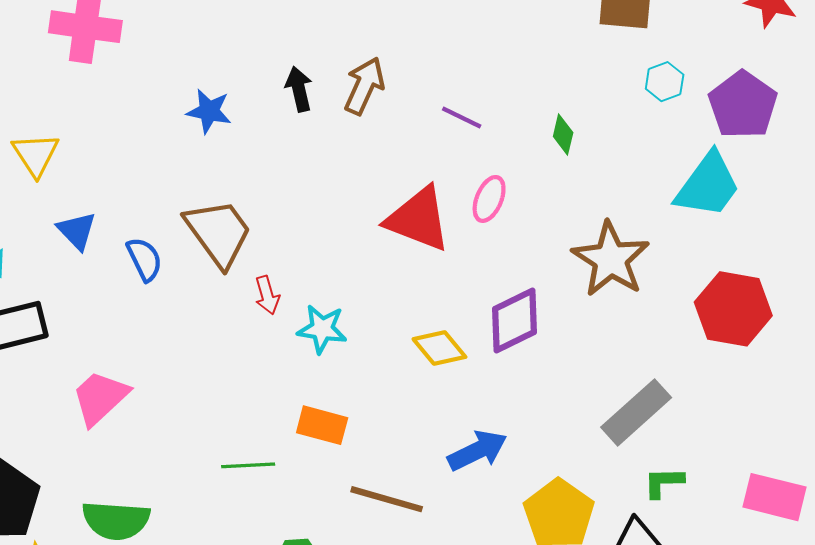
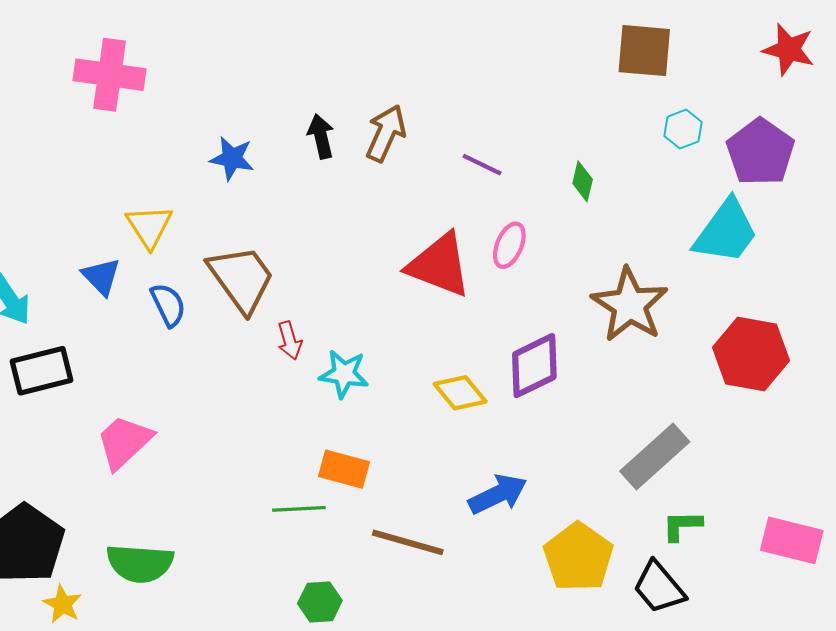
yellow triangle: (36, 155) -> (149, 226), moved
green line: (248, 465) -> (299, 509), moved

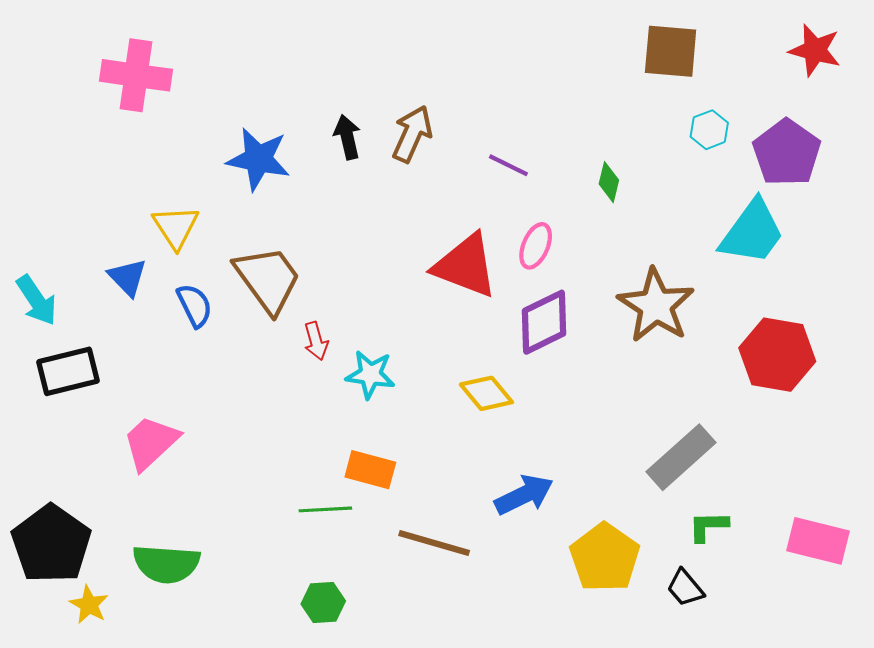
blue star: (232, 158) -> (258, 159), size x1.4
purple diamond: (534, 366) -> (544, 322), moved
black trapezoid: (659, 587) -> (685, 588), size x0.7
green hexagon: (320, 602) -> (323, 603), moved

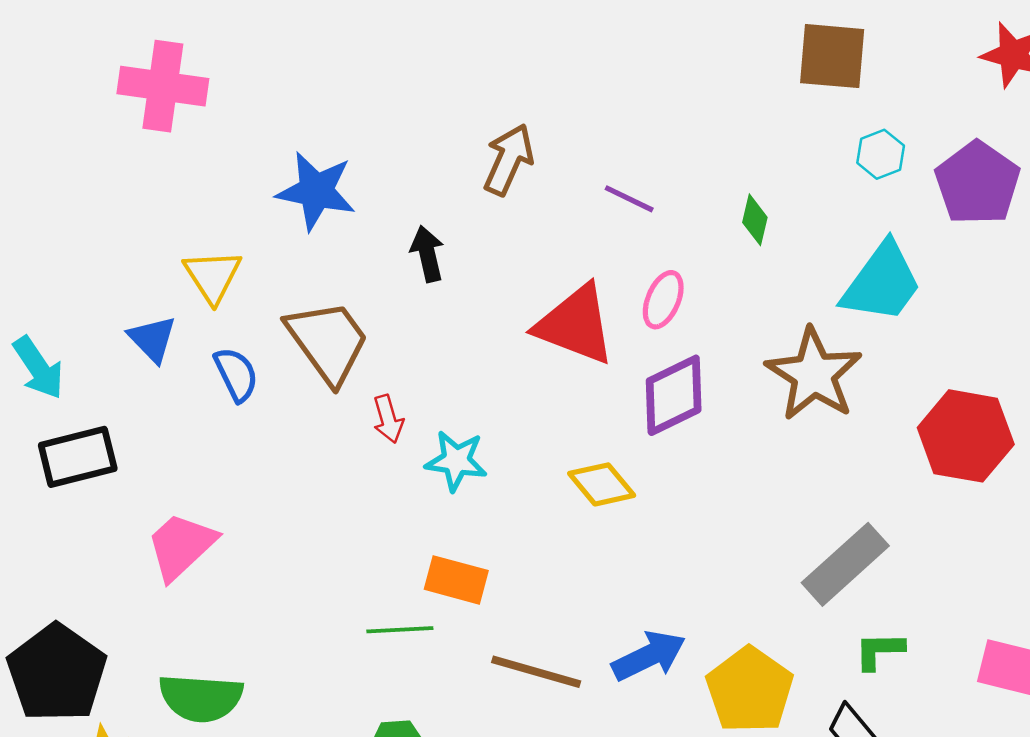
black arrow: (347, 137) -> (427, 254), moved
cyan trapezoid: (752, 232) -> (882, 283), moved
blue arrow: (524, 495) -> (649, 656), moved

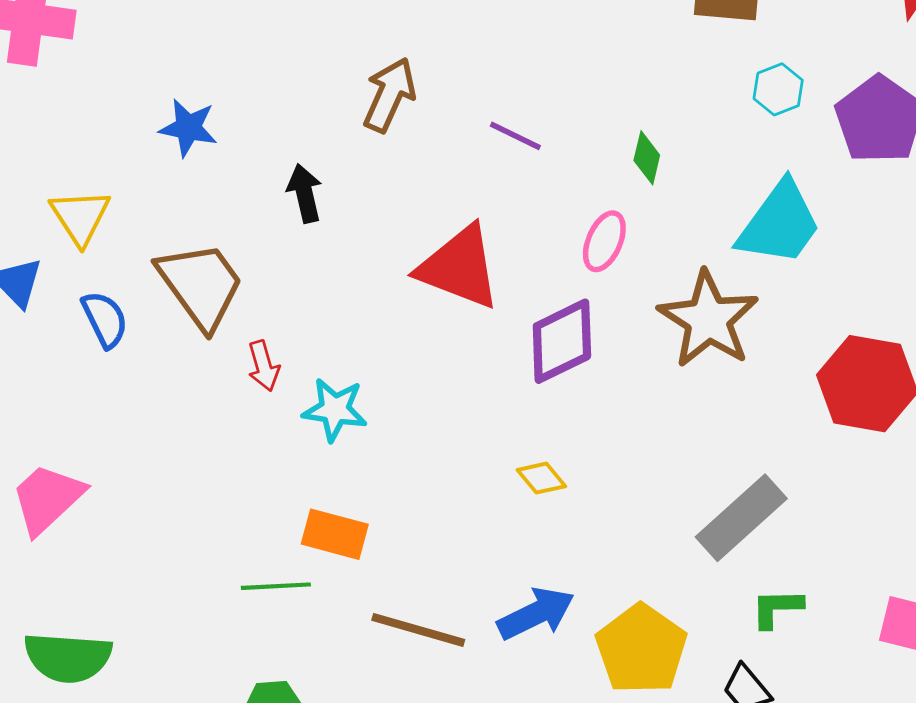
blue star: (316, 191) -> (188, 128), size x0.7
pink ellipse: (663, 300) -> (604, 241), moved
yellow diamond: (602, 484) -> (541, 478), moved, size x0.7

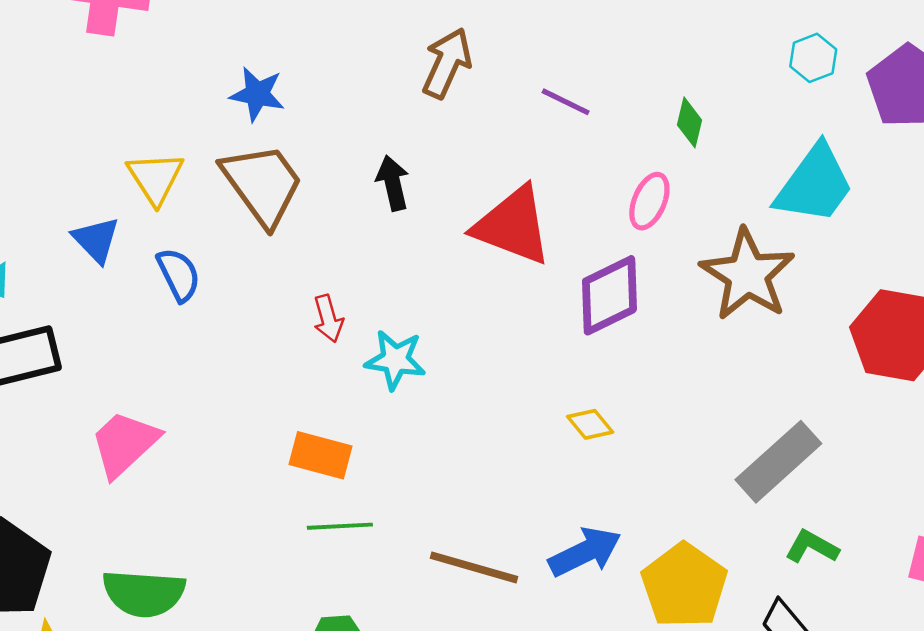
black arrow: (305, 193) -> (393, 183), moved
brown trapezoid: (201, 285) -> (262, 184), moved
orange rectangle: (335, 534) -> (320, 455), moved
green L-shape: (777, 608) -> (812, 547), turned 30

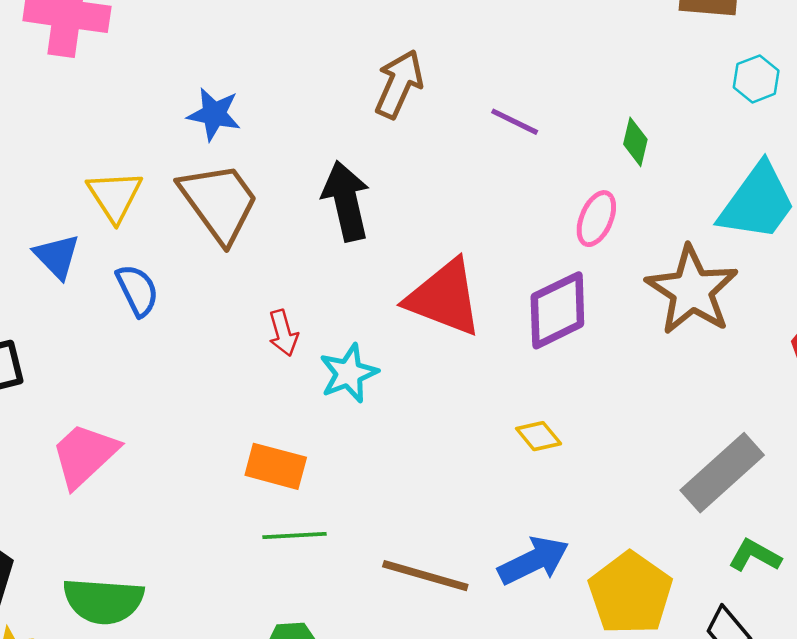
black arrow: (393, 183) -> (346, 201), size x1.5
red triangle: (513, 226) -> (444, 298), moved
cyan star: (395, 360) -> (349, 373), turned -30

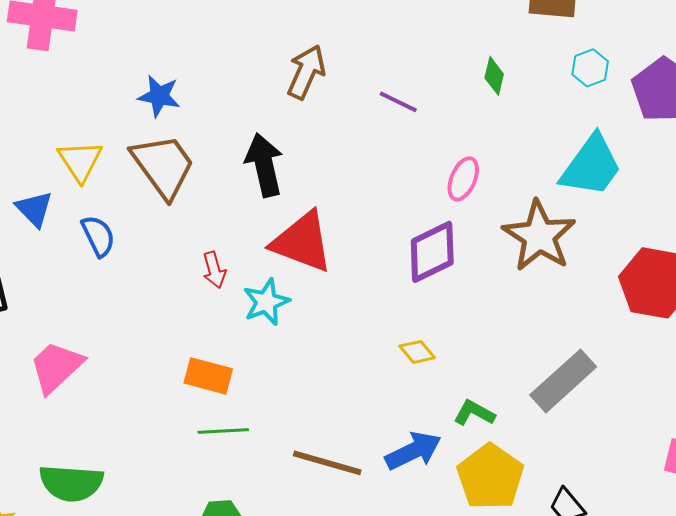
green diamond: (635, 142) -> (494, 76), moved
red triangle: (444, 298) -> (302, 242), moved
green L-shape: (755, 556) -> (474, 413), moved

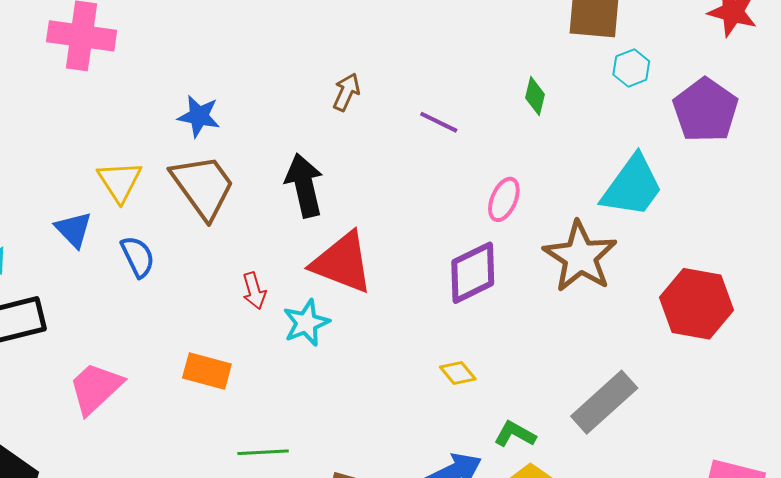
cyan hexagon: (590, 68) -> (631, 68), moved
brown arrow: (306, 72) -> (346, 92), size x0.7
orange rectangle: (208, 376) -> (207, 371), moved

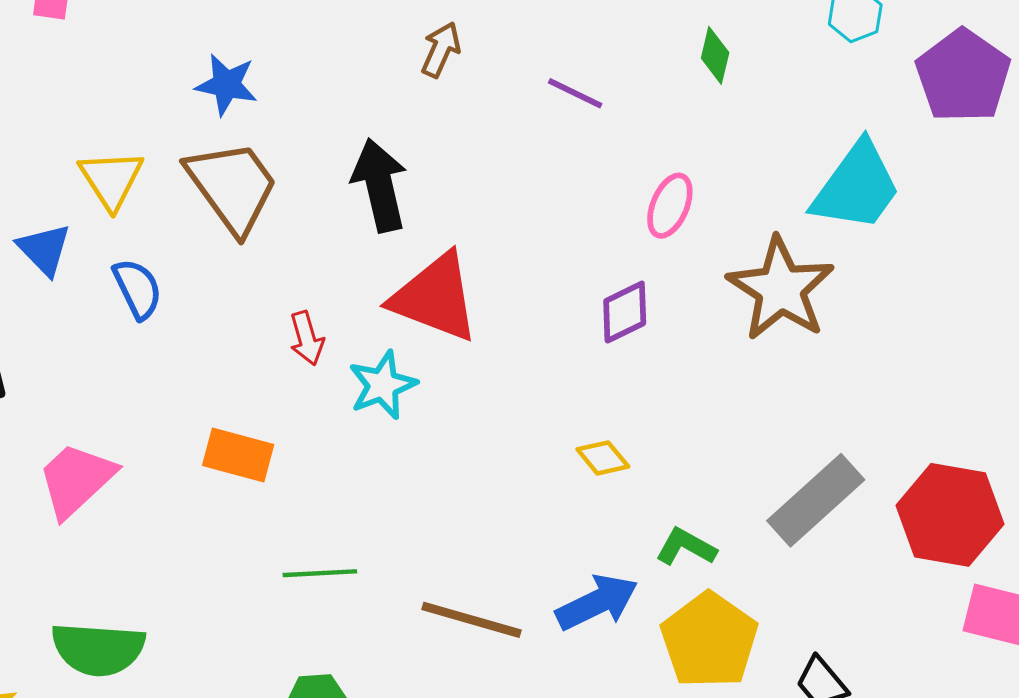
purple diamond: (473, 273) -> (625, 312), size x0.7
red hexagon: (696, 304) -> (950, 515), moved

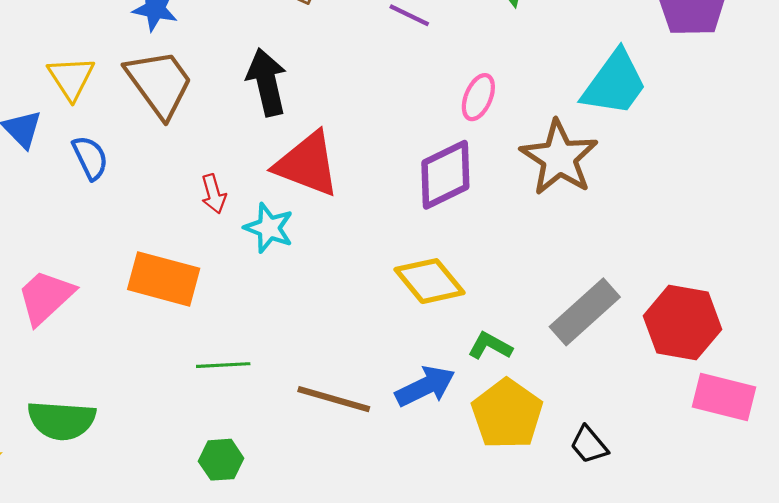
purple diamond: (625, 312) -> (445, 175), size x1.5
cyan star: (383, 385) -> (269, 228), turned -30
orange rectangle: (238, 455) -> (164, 279), size x1.4
yellow diamond: (603, 458) -> (429, 281), size x1.8

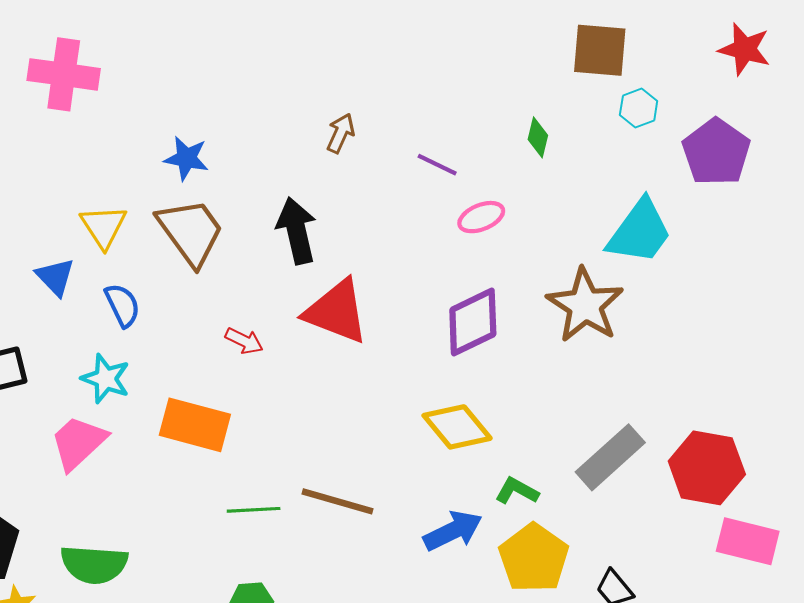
pink ellipse: (478, 97) -> (481, 217), moved, turned 45
red arrow: (214, 194) -> (244, 341), turned -48
cyan star: (269, 228) -> (106, 379), moved
brown line: (334, 399) -> (338, 501), moved

